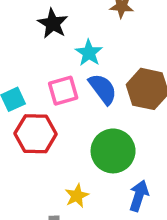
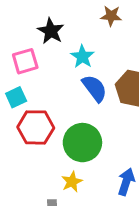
pink square: (63, 91) -> (25, 61), moved
green circle: (113, 151) -> (82, 143), moved

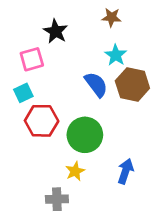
cyan star: (82, 57) -> (116, 55), moved

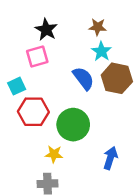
brown star: (111, 17) -> (98, 27), moved
pink square: (32, 59) -> (37, 57), moved
yellow star: (75, 171) -> (54, 154), moved, turned 30

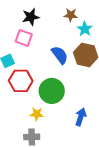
black star: (46, 30) -> (31, 17), turned 30
cyan star: (101, 51) -> (85, 29), moved
pink square: (37, 57) -> (24, 38), turned 36

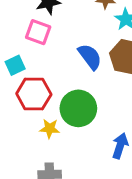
yellow star: (37, 114) -> (50, 129), moved

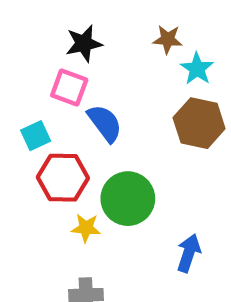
blue semicircle: (90, 57) -> (105, 123), moved

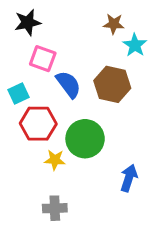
black star: (84, 44) -> (28, 22), moved
brown hexagon: (199, 123) -> (112, 84), moved

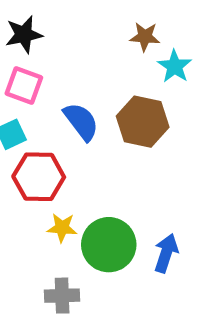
pink square: (43, 59) -> (24, 85), moved
green circle: (85, 139) -> (109, 245), moved

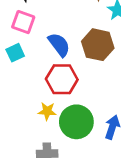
red hexagon: (39, 177) -> (62, 79), moved

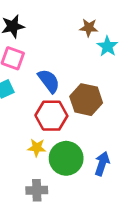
brown hexagon: (98, 45) -> (86, 100), moved

